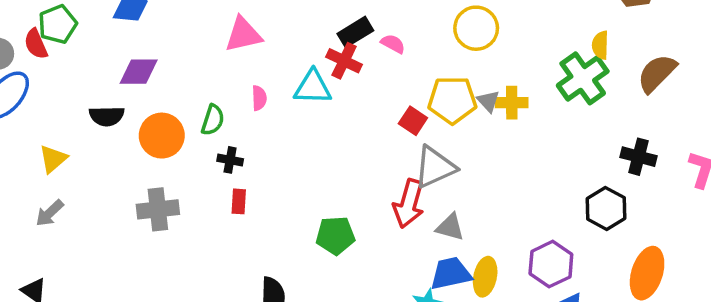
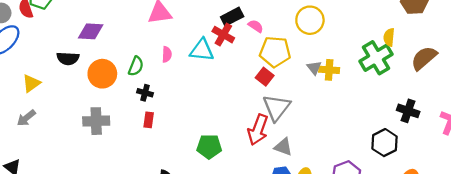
yellow pentagon: (452, 100) -> (275, 52), moved
gray triangle: (435, 167) -> (276, 108), turned -32

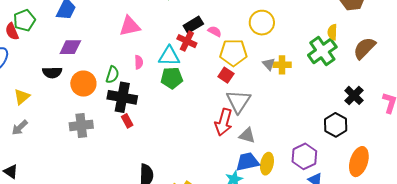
black cross: (145, 93) -> (122, 97), size x2.0
black cross: (408, 111) -> (354, 95), turned 30
red rectangle: (149, 120) -> (127, 121), turned -32
green pentagon: (209, 147) -> (172, 78), moved

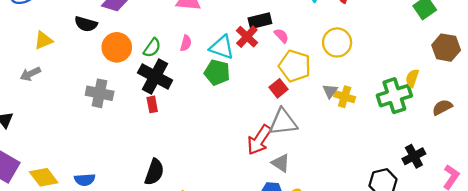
brown semicircle: (364, 48) -> (442, 107), size x0.7
gray triangle: (238, 101) -> (283, 122), turned 32

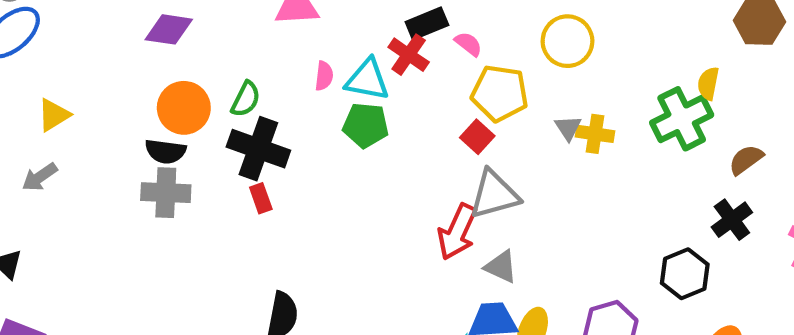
black semicircle: (86, 24) -> (165, 151), moved
pink semicircle: (186, 43) -> (324, 76), moved
brown semicircle: (442, 107) -> (746, 160), moved

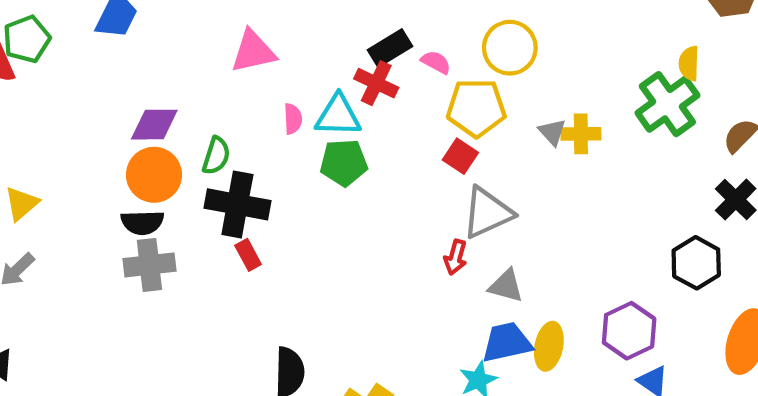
purple diamond: (169, 29) -> (154, 125), moved
yellow circle: (567, 41) -> (510, 48), moved
red arrow: (457, 232) -> (456, 257), size x0.6

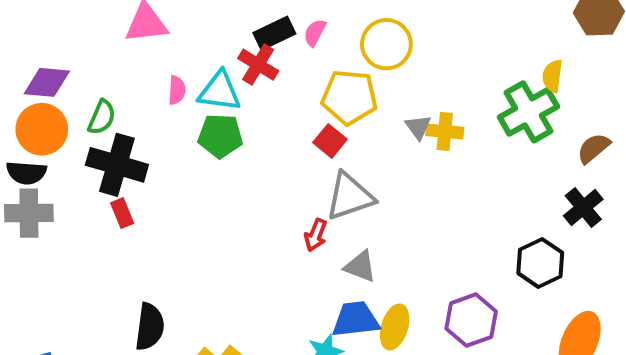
pink semicircle: (436, 62) -> (315, 33), moved, turned -96

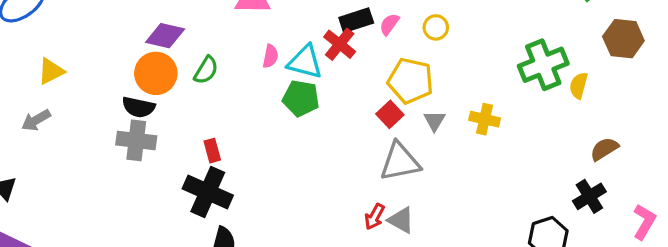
yellow circle: (386, 44) -> (436, 27), moved, size x0.6
green cross: (528, 112) -> (543, 65), moved
gray triangle: (418, 127) -> (434, 121), moved
black cross: (117, 165) -> (208, 192), moved
red arrow: (316, 235) -> (375, 217), moved

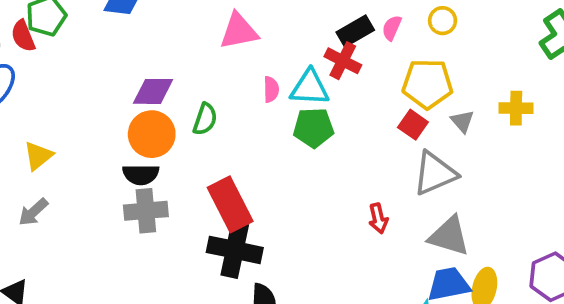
red rectangle: (212, 151) -> (230, 204), size x2.0
red arrow: (375, 217) -> (378, 218), moved, turned -30
gray triangle: (401, 220) -> (449, 236), size x1.4

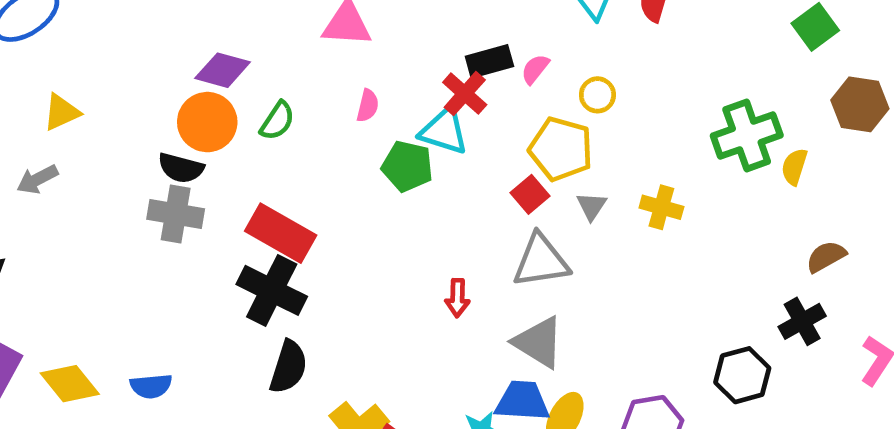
yellow circle: (443, 21) -> (597, 95), moved
cyan triangle: (310, 88) -> (444, 131), moved
red rectangle: (230, 204) -> (281, 233), turned -48

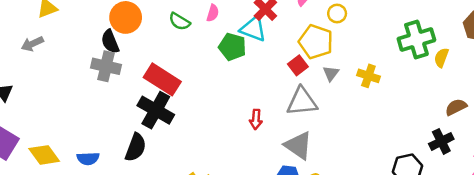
green semicircle: (277, 121) -> (180, 21), moved, turned 85
black semicircle: (181, 168) -> (110, 42), turned 50
black semicircle: (288, 367) -> (136, 147), moved

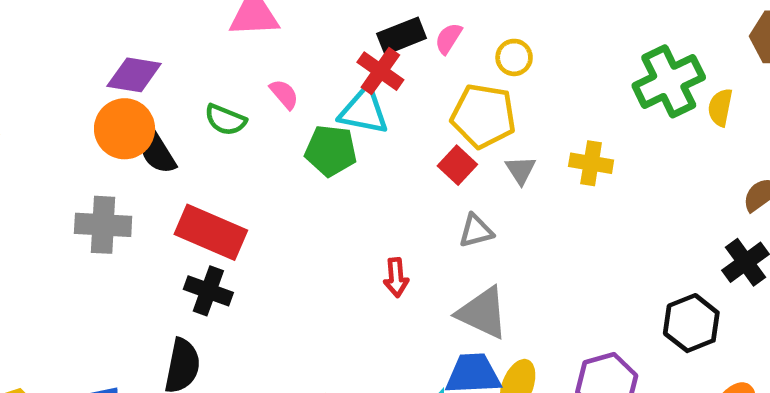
pink semicircle: (213, 13) -> (284, 94), turned -48
black semicircle: (110, 42) -> (157, 152), moved
gray triangle: (302, 102) -> (476, 231), size x0.6
black cross: (156, 110) -> (208, 291), size x0.7

